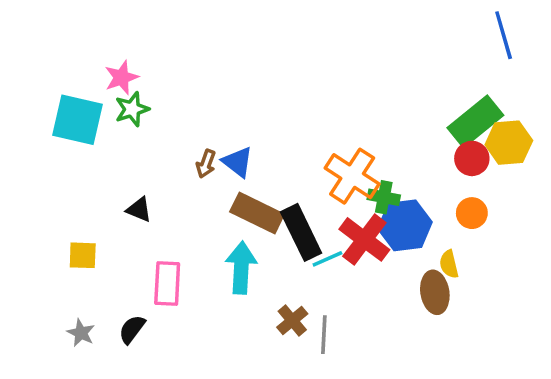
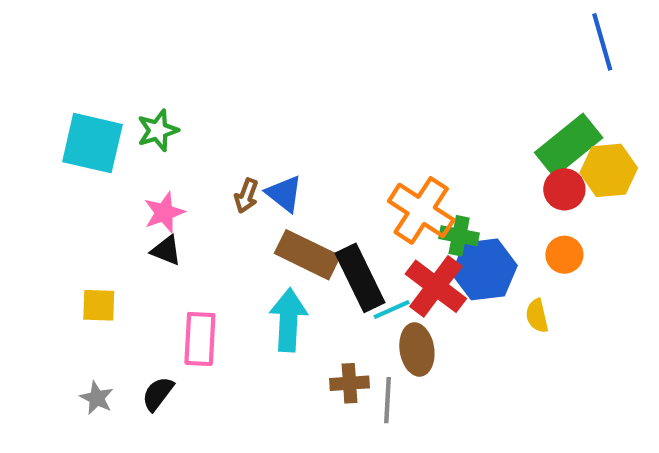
pink star: (121, 77) -> (164, 213), moved
brown ellipse: (435, 292) -> (417, 350), moved
brown cross: (292, 320) -> (350, 383), turned 36

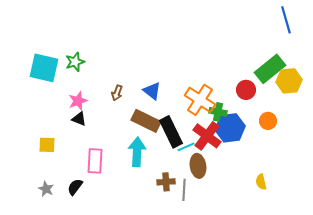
red circle: (564, 189) -> (246, 90), moved
blue triangle: (284, 194) -> (152, 91), moved
yellow semicircle: (537, 316) -> (261, 182), moved

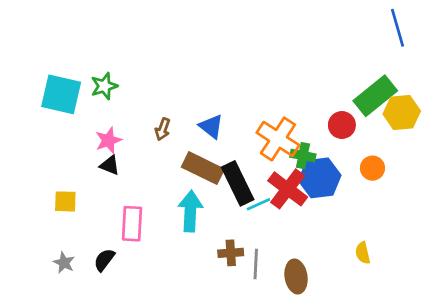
brown ellipse: (198, 166) -> (296, 277), moved

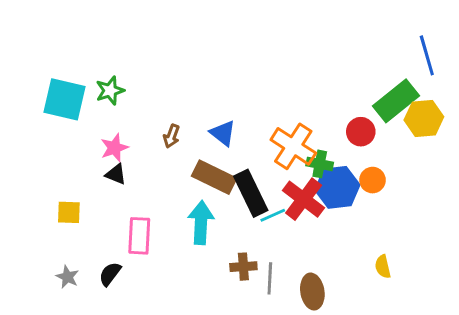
blue line: (397, 28) -> (427, 55), moved
orange circle: (372, 168) -> (373, 180), moved

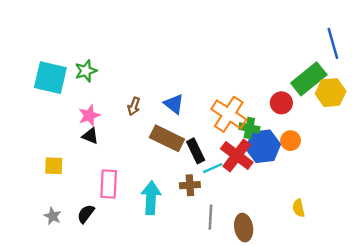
black rectangle: (251, 193) -> (196, 151), size x0.7
cyan arrow: (201, 223) -> (151, 198), moved
brown cross: (243, 267) -> (190, 185), moved

